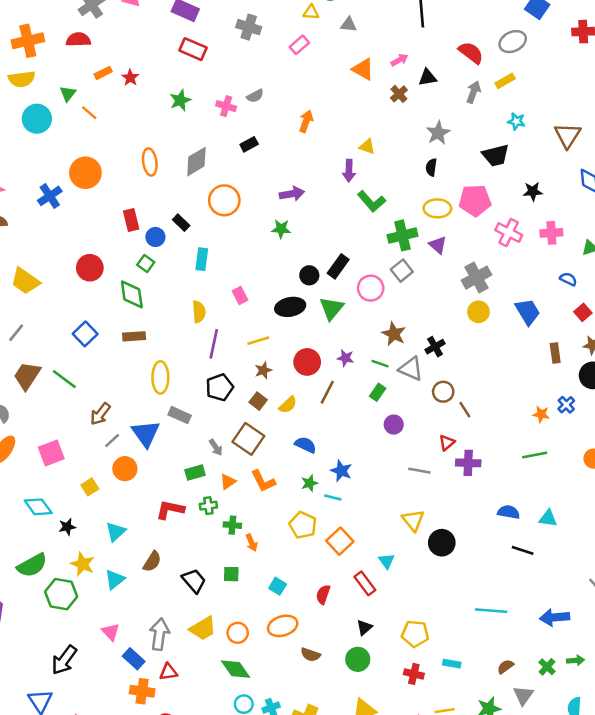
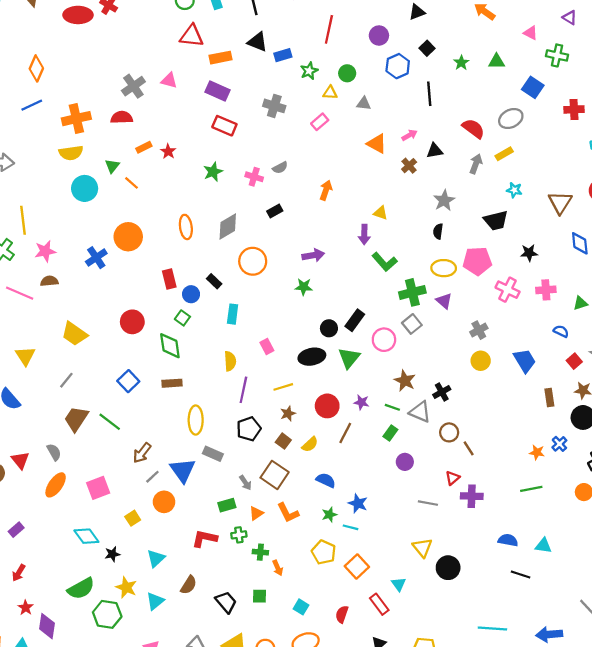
gray cross: (477, 278) -> (479, 330), size x0.7

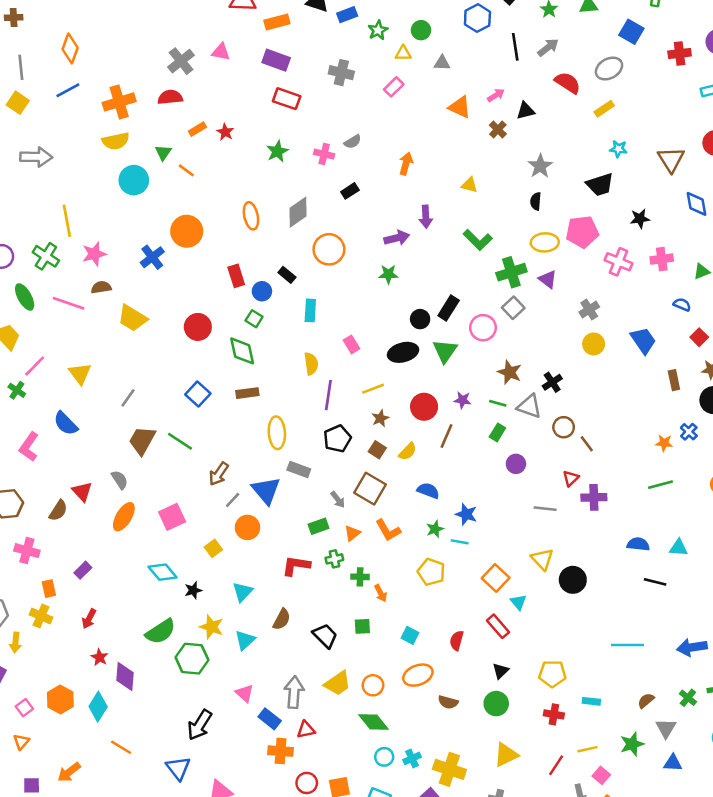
gray arrow: (476, 164) -> (548, 47), moved, turned 36
purple arrow: (364, 235) -> (426, 217), moved
yellow trapezoid: (74, 334) -> (132, 318), moved
orange square: (357, 566) -> (496, 578), moved

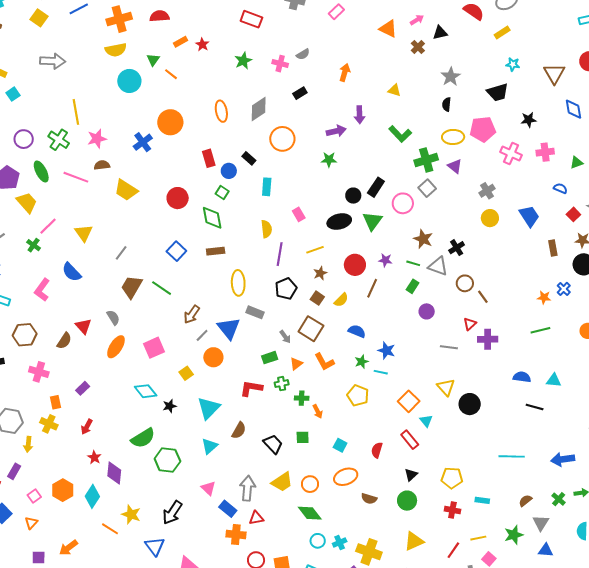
cyan triangle: (243, 592) -> (209, 408), size x1.4
yellow star: (211, 627) -> (131, 514), moved

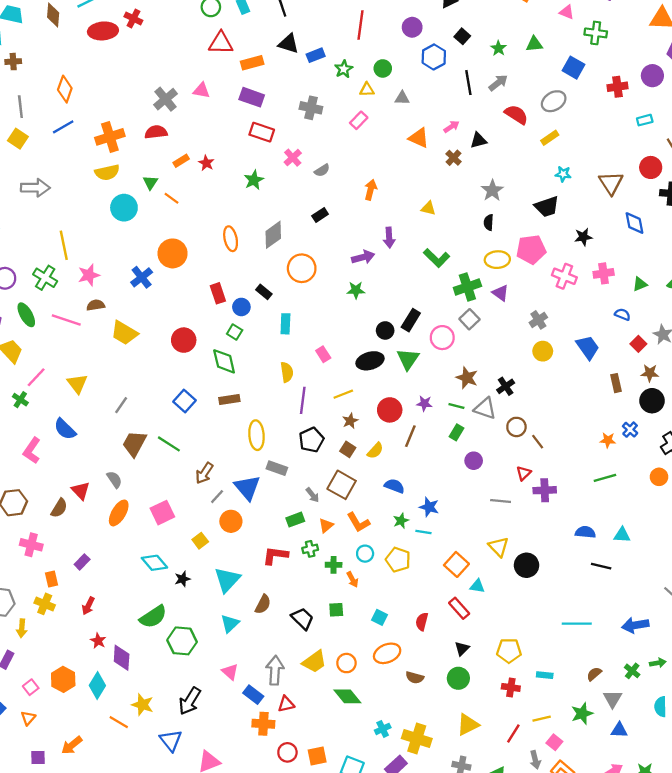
pink cross: (280, 64) -> (293, 158), moved, turned 35
cyan triangle: (426, 421) -> (477, 586), turned -40
cyan circle: (318, 541) -> (365, 554), moved

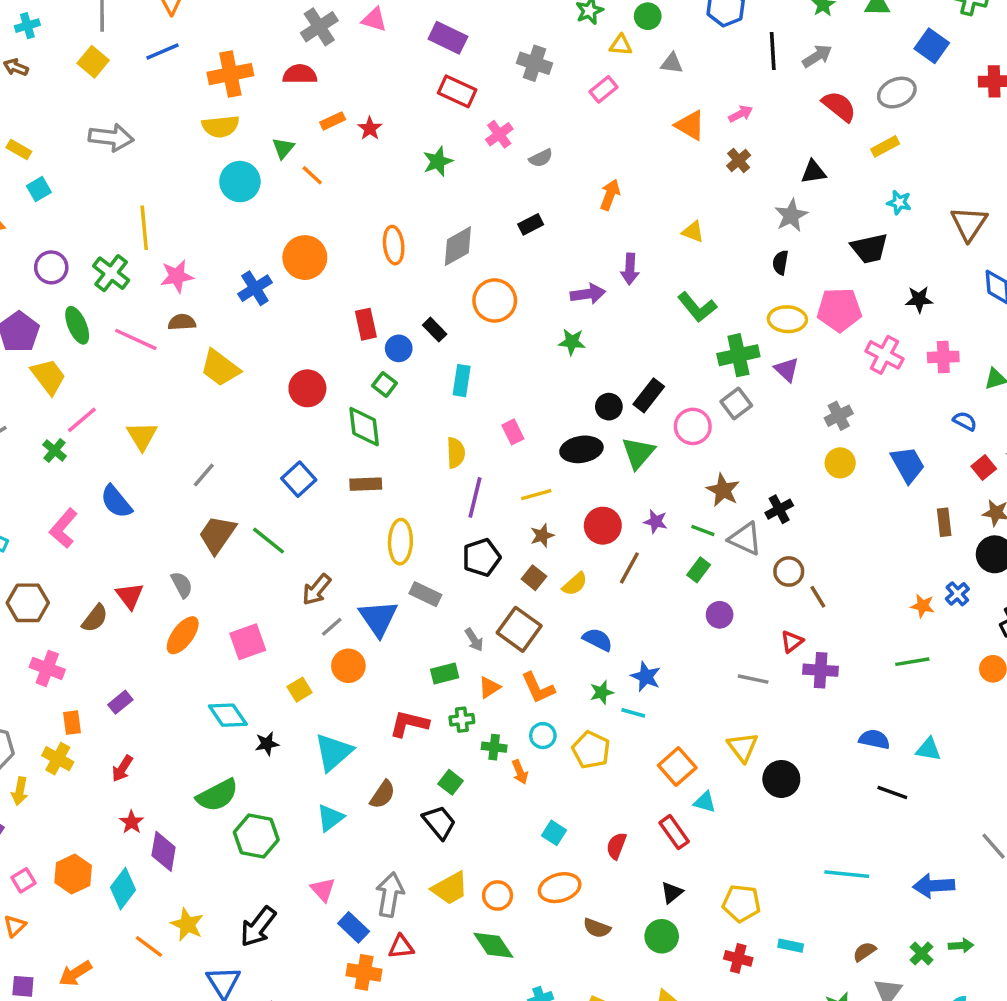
black triangle: (478, 140) -> (813, 172), moved
green square: (336, 610) -> (451, 782), moved, turned 35

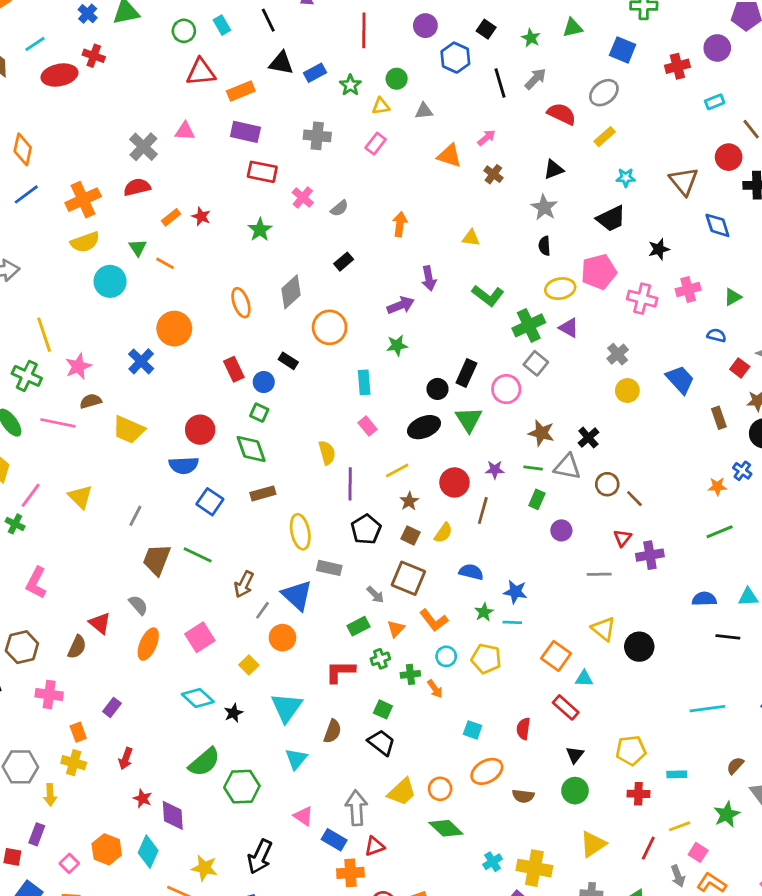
cyan rectangle: (462, 381) -> (364, 382), moved
blue semicircle: (116, 502) -> (184, 465), moved, turned -40

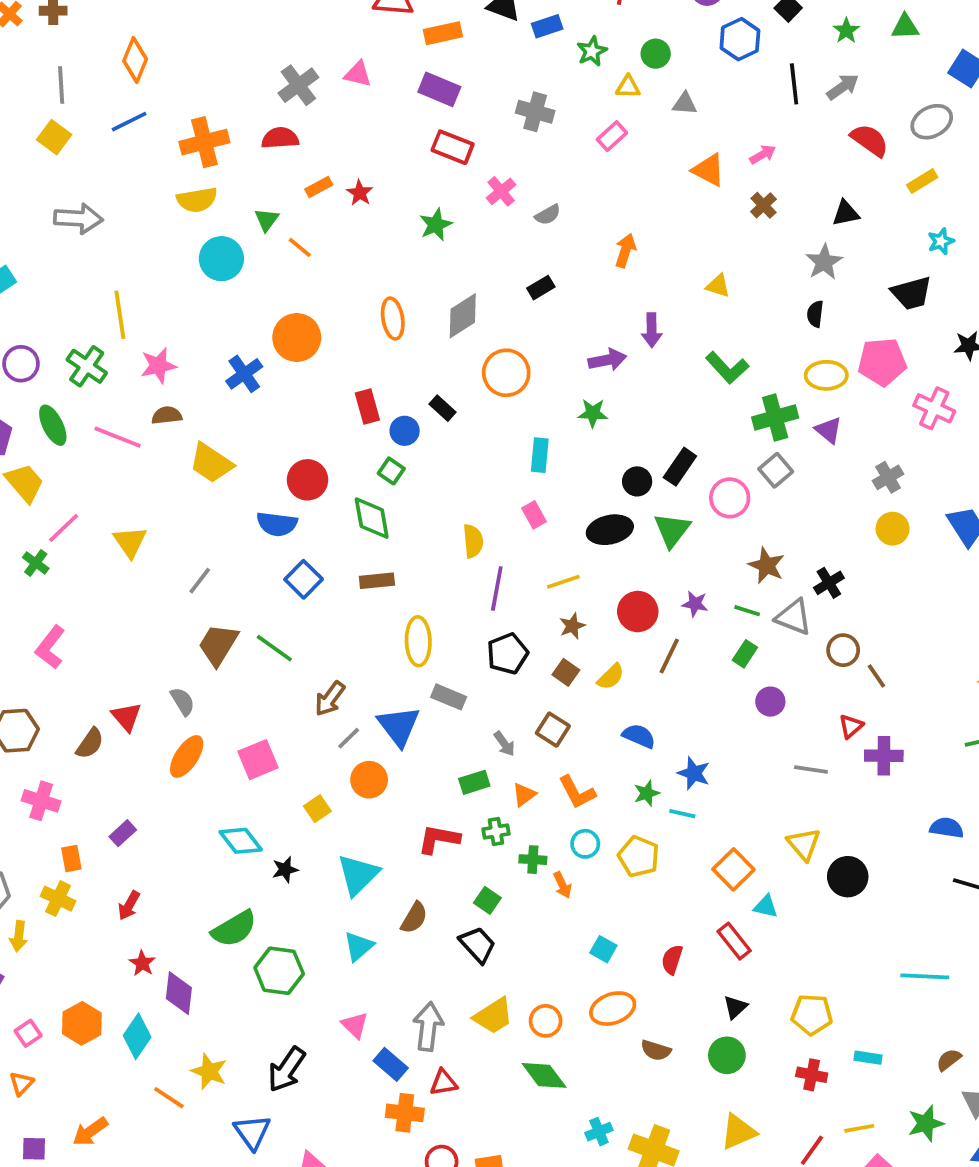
cyan star: (626, 178) -> (941, 241), turned -30
brown square: (408, 578) -> (553, 730), size x0.7

